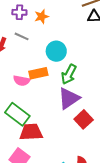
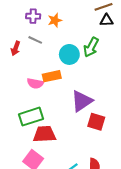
green arrow: (69, 74) -> (91, 47), moved
green rectangle: (17, 114) -> (31, 117), turned -55
red square: (84, 119) -> (96, 122), turned -30

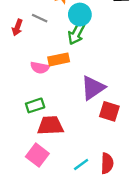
green arrow: (91, 47) -> (76, 33), moved
cyan circle: (69, 54) -> (80, 15), moved
green rectangle: (31, 117) -> (35, 105), size x0.7

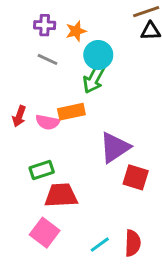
red arrow: (17, 28) -> (19, 116), moved

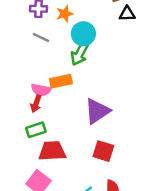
red arrow: (19, 116) -> (36, 104), moved
red square: (136, 177) -> (103, 151), moved

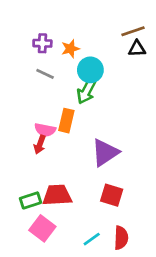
orange rectangle: (61, 81) -> (66, 121), turned -65
green rectangle: (36, 130) -> (30, 200), moved

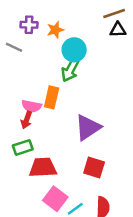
gray line: (45, 74) -> (14, 47), moved
green rectangle: (30, 200) -> (23, 147), moved
pink square: (42, 228) -> (55, 199), moved

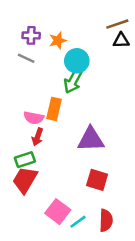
gray line: (14, 47) -> (26, 58), moved
red arrow: (27, 120) -> (38, 137), moved
purple triangle: (88, 127) -> (91, 139), turned 32
red trapezoid: (43, 167) -> (25, 180), moved, turned -56

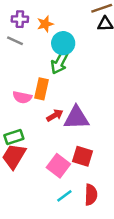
red arrow: (38, 137) -> (55, 115), moved, turned -140
pink square: (58, 212) -> (58, 166), moved

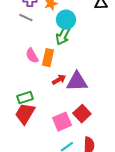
pink semicircle: (22, 97) -> (32, 56), moved, turned 49
red square: (82, 156) -> (82, 114), turned 30
pink square: (58, 166) -> (62, 122), turned 30

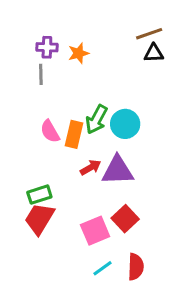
gray line: (26, 18) -> (41, 74), turned 64
cyan circle: (66, 20) -> (125, 124), moved
green arrow: (63, 36) -> (97, 119), moved

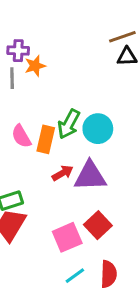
orange star: (79, 53) -> (35, 66), moved

